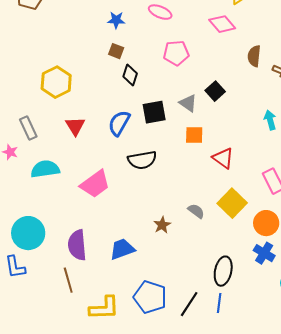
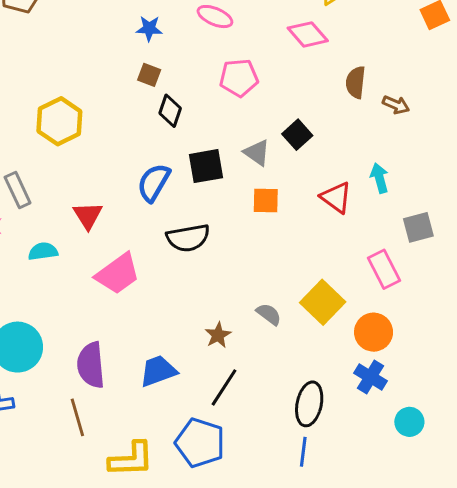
red triangle: (75, 126) -> (88, 215), moved
red triangle: (223, 158) -> (336, 197), moved
cyan semicircle: (45, 169) -> (43, 251), size x0.7
black line: (189, 304) -> (224, 387), moved

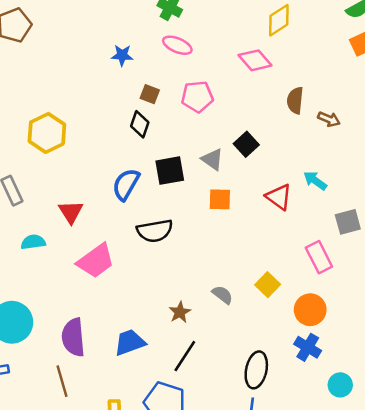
brown square: (149, 75) -> (150, 94), moved
cyan arrow: (379, 178) -> (315, 181), turned -40
yellow square: (323, 302) -> (268, 285), size x0.7

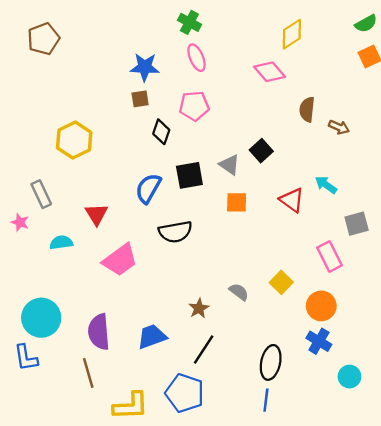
pink ellipse: (177, 45) -> (197, 58), turned 44
blue star: (122, 55) -> (145, 67), size x1.4
brown square: (150, 94) -> (140, 99), moved, turned -30
pink pentagon: (197, 97) -> (194, 106), moved

